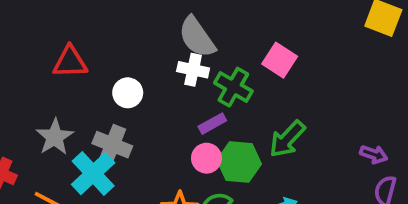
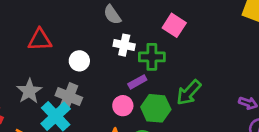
gray semicircle: (197, 37) -> (112, 15), moved, size x0.7
pink square: (280, 60) -> (174, 25), moved
green cross: (233, 87) -> (152, 57), turned -30
pink circle: (207, 158) -> (123, 106), moved

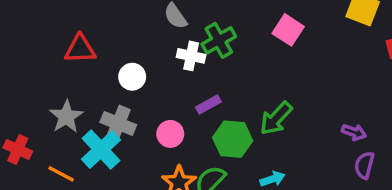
pink square: (174, 25) -> (288, 30), moved
green cross: (152, 57) -> (219, 40), moved, turned -30
pink circle: (123, 106) -> (170, 134), moved

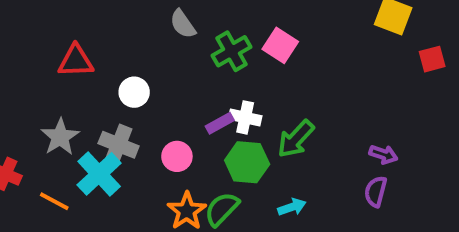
pink square: (288, 30) -> (280, 45), moved
white cross: (191, 56) -> (245, 117), moved
purple semicircle: (364, 165) -> (376, 191), moved

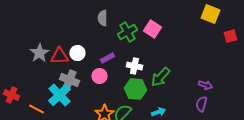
gray semicircle: (183, 24) -> (102, 18), turned 35
red triangle: (76, 61) -> (59, 56), moved
purple rectangle: (220, 123) -> (107, 58), moved
gray star: (60, 137) -> (39, 53), moved
pink circle: (177, 156) -> (99, 76), moved

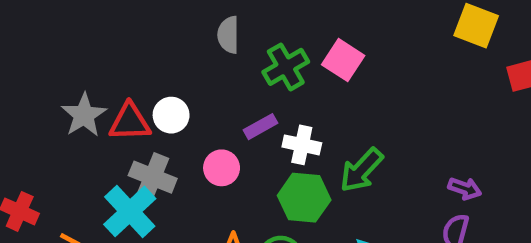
purple rectangle: (107, 58) -> (261, 127), moved

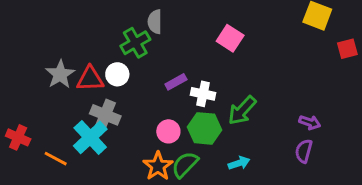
green cross: (286, 67) -> (135, 43), moved
pink circle: (222, 168) -> (168, 131), moved

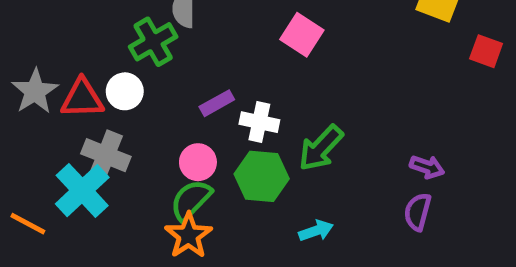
red square: (347, 49) -> (486, 51), turned 35
pink circle: (168, 131) -> (198, 162), moved
green semicircle: (185, 165) -> (191, 200), moved

